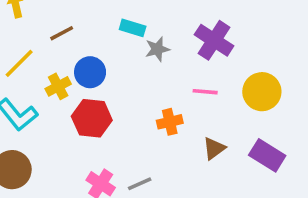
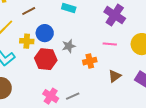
gray star: (157, 49) -> (69, 46), moved
yellow cross: (58, 86) -> (27, 41), turned 32

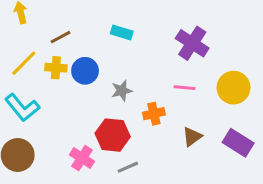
yellow cross: (27, 41) -> (56, 68), moved
red hexagon: (46, 59) -> (113, 135), moved
pink cross: (51, 96) -> (82, 158), moved

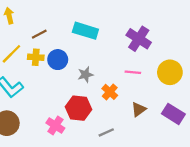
cyan rectangle: (122, 33) -> (85, 31), size x1.5
orange cross: (154, 114) -> (110, 92), turned -35
gray line: (128, 167) -> (106, 132), moved

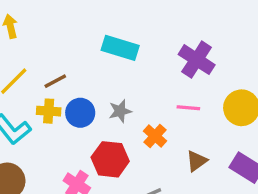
brown line: (39, 34) -> (55, 81), moved
yellow cross: (36, 57) -> (49, 111), moved
blue circle: (58, 60) -> (80, 113), moved

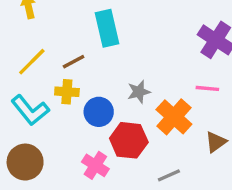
cyan rectangle: (120, 48) -> (107, 28), moved, turned 60
blue circle: (80, 113) -> (99, 112), moved
orange cross: (155, 136) -> (174, 117), size x1.5

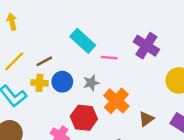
cyan rectangle: (107, 28) -> (83, 41), moved, turned -35
pink line: (207, 88) -> (109, 58), moved
blue circle: (99, 112) -> (62, 82), moved

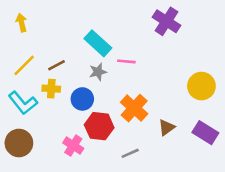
purple cross: (146, 46) -> (166, 21), moved
blue circle: (62, 82) -> (82, 99), moved
gray star: (91, 83) -> (98, 72), moved

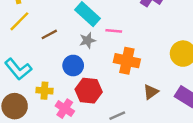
yellow line: (24, 65) -> (19, 21), moved
yellow cross: (51, 89) -> (44, 91), moved
orange cross: (134, 108) -> (127, 61), moved, turned -30

